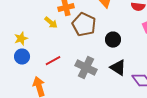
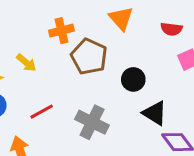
yellow arrow: (51, 23) -> (26, 63), moved
black triangle: (118, 68) -> (155, 113), moved

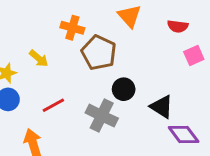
orange cross: (61, 31) -> (72, 28), turned 30
black circle: (133, 79) -> (124, 89), moved

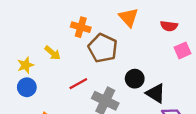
black circle: (124, 89) -> (135, 79), moved
red line: (53, 105) -> (78, 84), moved

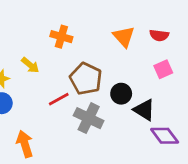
orange triangle: (129, 17) -> (124, 37), moved
brown pentagon: (103, 48) -> (86, 79), moved
pink square: (183, 50) -> (163, 69), moved

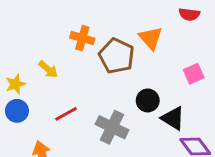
red semicircle: (159, 35) -> (189, 14), moved
brown pentagon: (86, 79) -> (116, 56), moved
red line: (59, 99) -> (66, 114), moved

